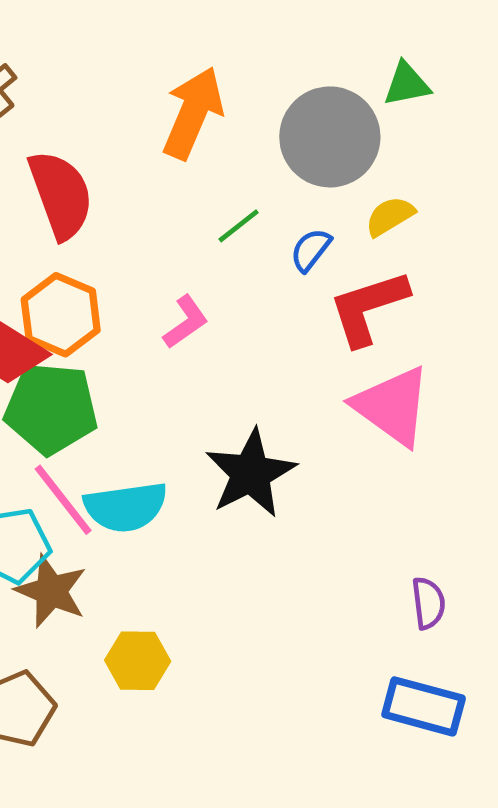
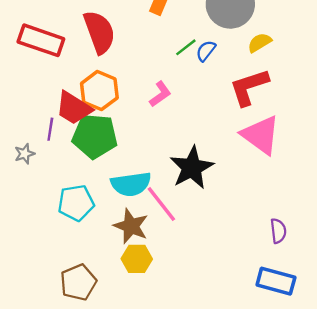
blue semicircle: (311, 250) -> (206, 51), moved
pink line: (63, 500) -> (161, 204), moved
brown star: (51, 591) -> (131, 226), moved

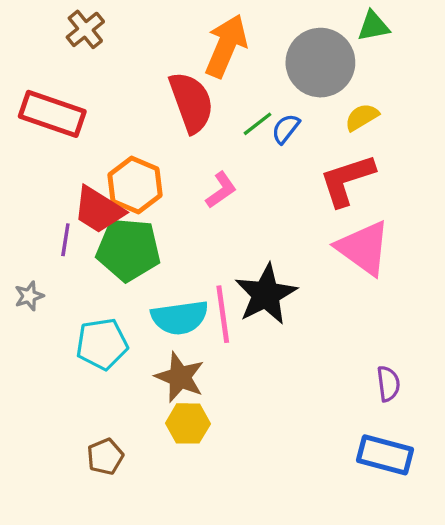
red semicircle: (99, 32) -> (191, 102), moved
gray star: (25, 154) -> (29, 296), moved
pink line: (161, 204) -> (223, 314), moved, turned 30
brown pentagon: (78, 282) -> (105, 457), size x0.7

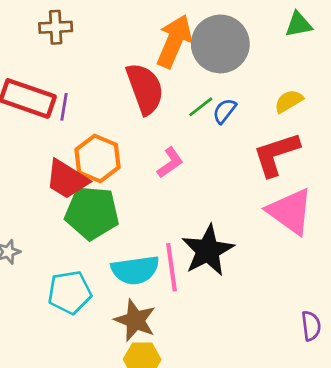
brown cross: (85, 29) -> (56, 27), turned 36
gray circle: (320, 63) -> (220, 44), moved
purple line: (65, 240) -> (64, 107), moved

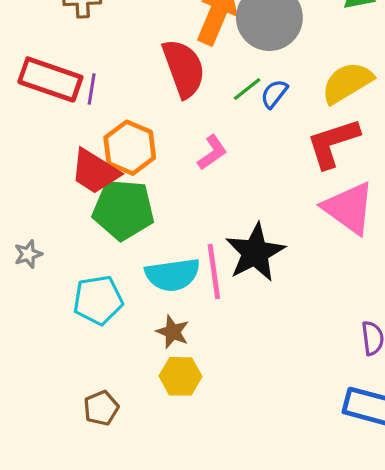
yellow semicircle: (289, 101) -> (347, 83), size x1.6
brown star: (135, 320) -> (173, 332), size x0.7

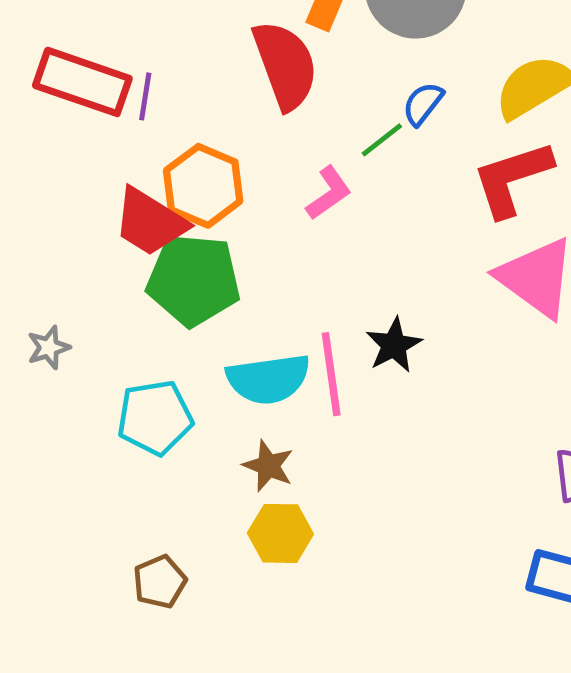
green line: (247, 89) -> (382, 140), moved
black star: (255, 252) -> (394, 345), size x0.6

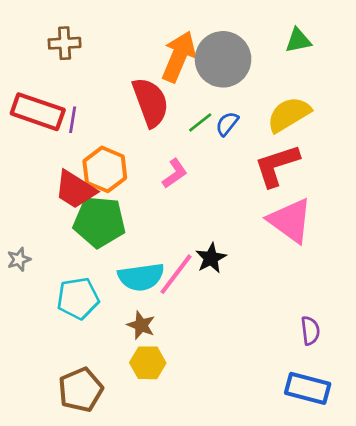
green line: (382, 140) -> (200, 122), moved
pink line: (331, 374) -> (176, 274), turned 45
brown pentagon: (160, 582) -> (81, 390), size x1.5

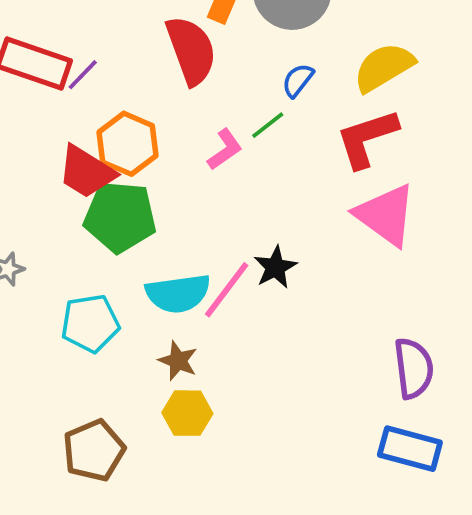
purple line: (73, 120) -> (83, 75), turned 35
green line: (200, 122) -> (268, 125), moved
purple semicircle: (310, 331) -> (414, 368), size x1.5

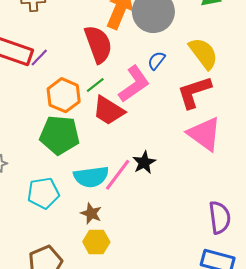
yellow semicircle: (384, 67) -> (203, 53), turned 84
green line: (268, 125) -> (95, 85), moved
pink L-shape: (225, 149) -> (134, 84), moved, size x1.6
red trapezoid: (86, 172) -> (109, 110), moved

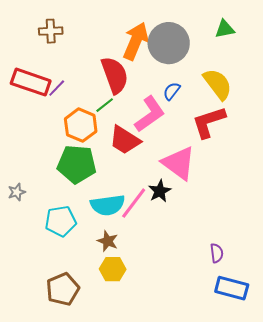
green line: (95, 85) -> (105, 105), moved
pink triangle: (204, 134) -> (179, 163), moved
purple semicircle: (220, 218) -> (217, 253), moved, size x0.6

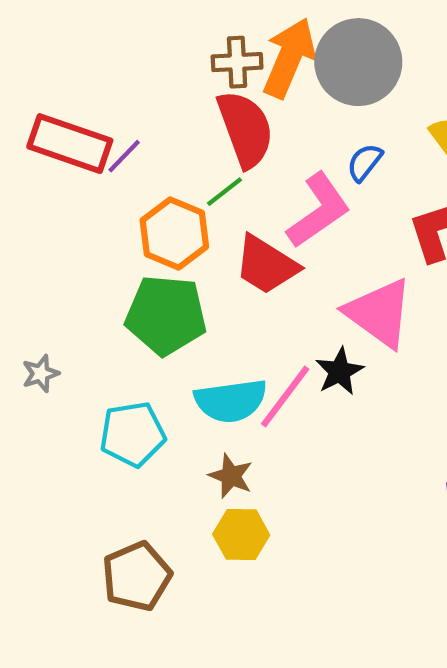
brown cross: (51, 31) -> (237, 62), moved

